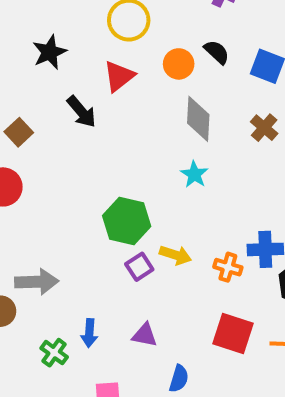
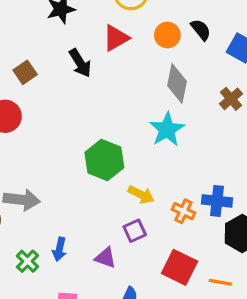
cyan star: (194, 174) -> (167, 129), size x1.5
purple square: (139, 267) -> (135, 231), moved

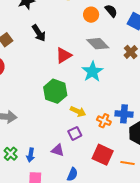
red triangle: (116, 38) -> (64, 55), moved
gray diamond: (177, 83) -> (98, 44), turned -55
blue arrow: (59, 249) -> (31, 155), moved

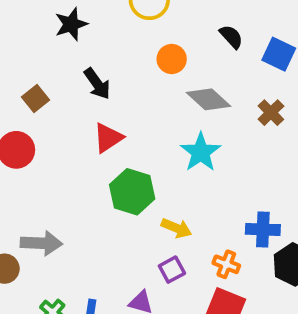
orange circle: (91, 15) -> (172, 59), moved
red triangle: (64, 55) -> (108, 138), moved
orange cross: (104, 121) -> (226, 264), moved

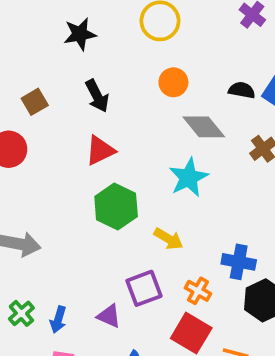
black semicircle: (231, 37) -> (242, 90), moved, turned -45
yellow arrow: (176, 228) -> (168, 239), moved
purple square: (172, 270) -> (144, 288), size x1.4

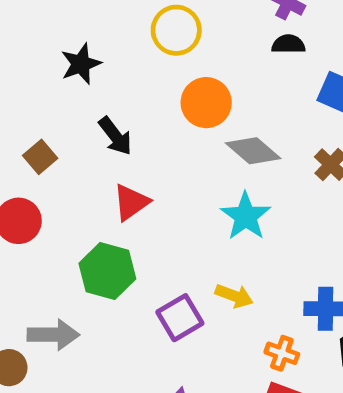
orange circle: (173, 82) -> (206, 103), size x1.4
black semicircle: (242, 90) -> (288, 44), moved
green hexagon: (116, 207) -> (107, 271), moved
purple square: (144, 288) -> (180, 318), moved

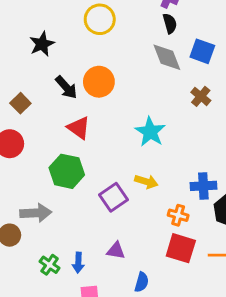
black semicircle: (288, 44) -> (170, 23), turned 78
orange circle: (206, 103) -> (99, 82), moved
gray diamond: (253, 151) -> (167, 57), moved, turned 32
red triangle: (131, 202) -> (79, 128), turned -45

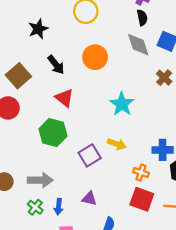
orange circle: (99, 82) -> (95, 57), moved
brown square: (20, 103) -> (18, 76), size x1.5
gray arrow: (36, 213) -> (40, 180), moved

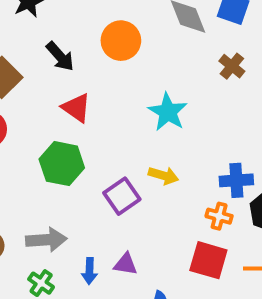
orange cross: (141, 173) -> (219, 216), moved
blue arrow: (59, 207) -> (89, 271), moved

